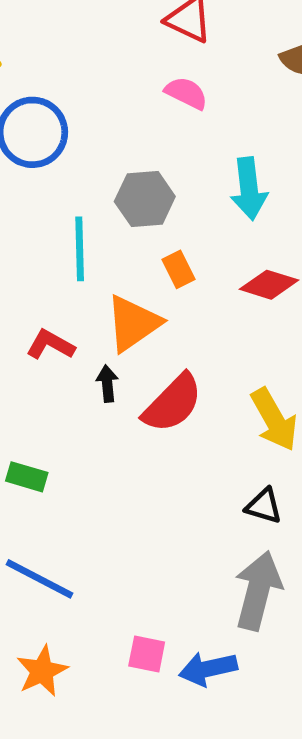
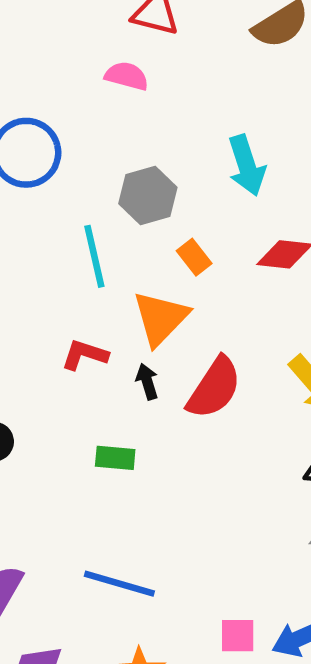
pink semicircle: (186, 93) -> (127, 76), moved
green rectangle: (27, 477) -> (115, 458), moved

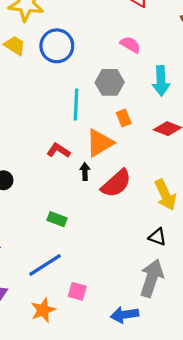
pink semicircle: (127, 76) -> (130, 45), moved
green rectangle: (115, 458) -> (57, 219), moved
blue line: (119, 584) -> (45, 265), turned -64
pink square: (238, 636) -> (77, 291), moved

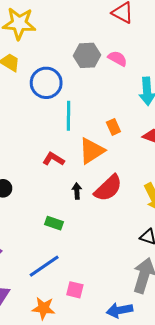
blue circle: (57, 46) -> (46, 83), moved
gray hexagon: (110, 82) -> (87, 55), moved
black arrow: (85, 172) -> (77, 191), moved
orange star: (43, 310) -> (44, 308), turned 30

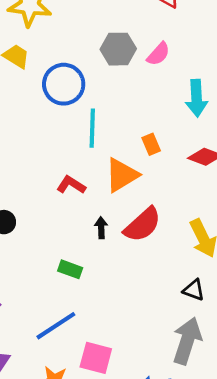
pink semicircle: (117, 58) -> (158, 54), turned 102
pink square: (75, 290) -> (96, 358), size x1.4

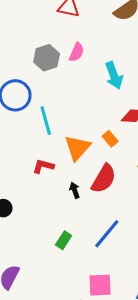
orange rectangle: (151, 144) -> (110, 139), moved
green rectangle: (70, 269) -> (64, 240), moved, turned -60
blue line: (56, 326) -> (107, 234), moved

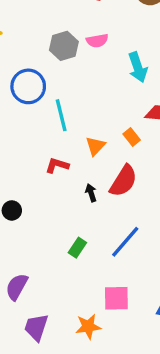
pink semicircle: (77, 52) -> (97, 41), turned 54
orange triangle: (77, 148) -> (95, 146), size x0.7

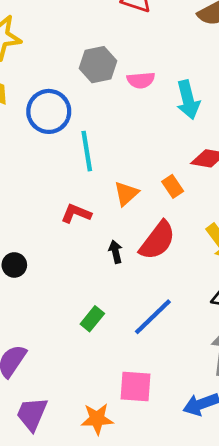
pink semicircle: (97, 41) -> (141, 80), moved

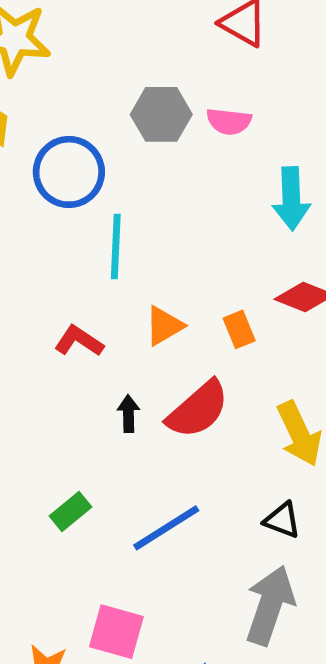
pink semicircle: (141, 80) -> (229, 121), moved

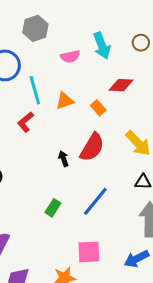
pink semicircle: (229, 121) -> (70, 56), moved
orange triangle: (164, 326) -> (65, 101), moved, turned 30
red L-shape: (79, 341) -> (26, 122), moved, turned -55

